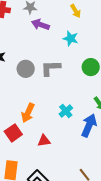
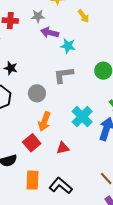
cyan star: (71, 38) -> (68, 46), moved
gray circle: (26, 69) -> (37, 93), moved
cyan cross: (66, 111) -> (82, 117), size x1.5

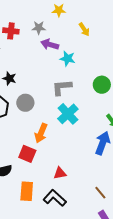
gray circle: (37, 93) -> (25, 103), moved
cyan cross: (82, 117) -> (68, 114), moved
red square: (32, 143) -> (27, 154), turned -30
red triangle: (63, 148) -> (60, 173), moved

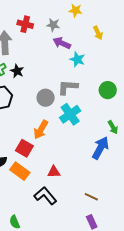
gray circle: (25, 103) -> (46, 98), moved
orange rectangle: (27, 191) -> (20, 171), moved, turned -66
brown line: (100, 193) -> (91, 197), turned -32

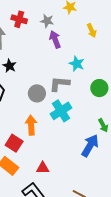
purple arrow: (62, 43) -> (55, 39), turned 42
cyan star: (77, 59) -> (77, 64), moved
orange arrow: (41, 130) -> (31, 125), turned 144

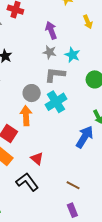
gray star: (47, 21) -> (50, 52), moved
gray circle: (37, 93) -> (32, 93), moved
red triangle: (43, 168) -> (37, 159), turned 40

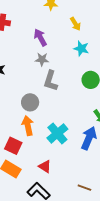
cyan star: (72, 55) -> (81, 48), moved
gray L-shape: (55, 75) -> (51, 81), turned -70
cyan cross: (56, 102) -> (57, 133), moved

